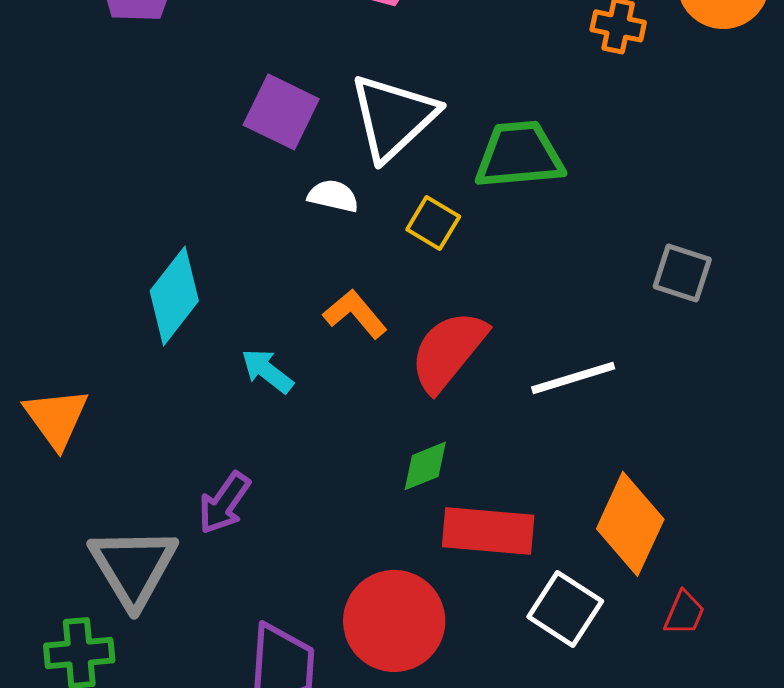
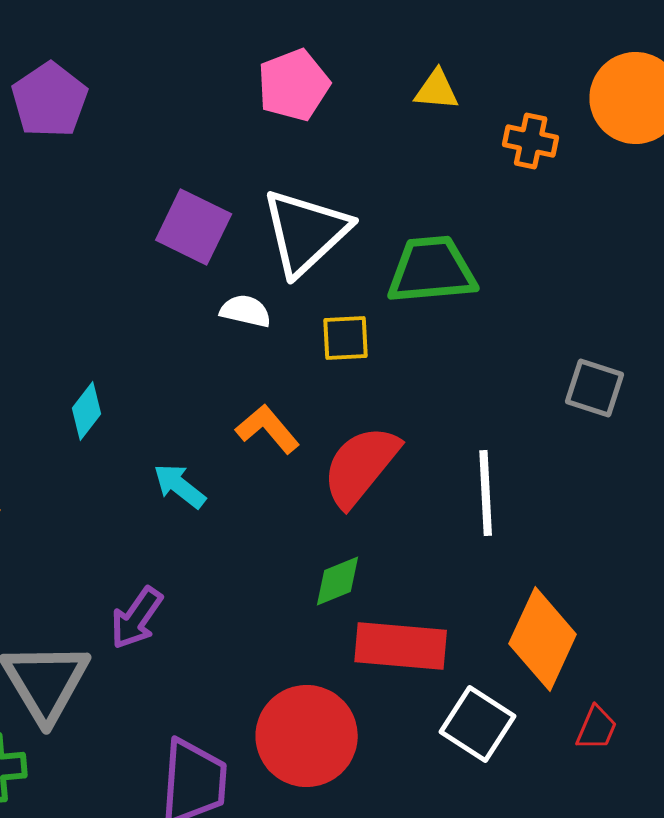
yellow square: (433, 223) -> (346, 338), turned -34
cyan diamond: (174, 296) -> (87, 411), size x0.6
white line: (573, 378) -> (486, 493), turned -76

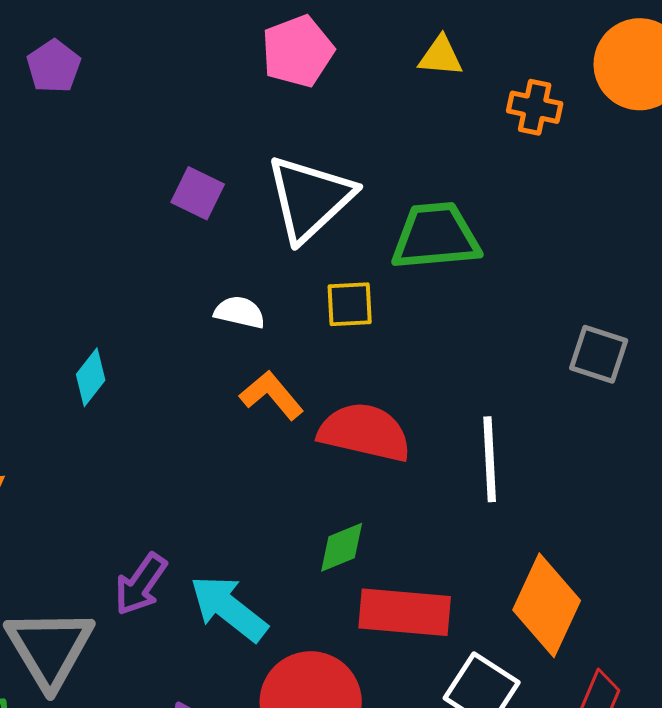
purple pentagon: (50, 100) -> (54, 66), size x0.7
purple square: (194, 227) -> (198, 193), size x0.7
white semicircle: (246, 311) -> (240, 312), moved
red semicircle: (361, 466) -> (365, 432), turned 64
cyan arrow: (180, 486) -> (229, 608), moved, size x1.5

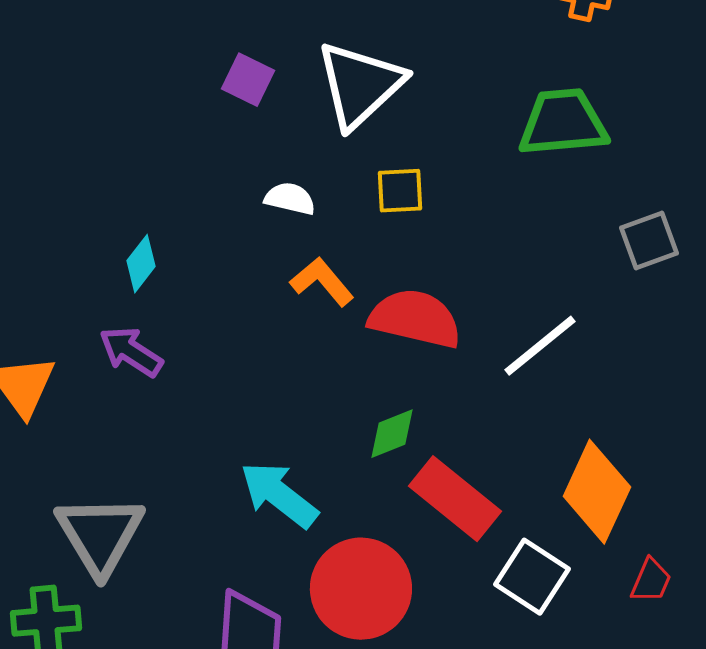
green trapezoid: (436, 236) -> (563, 123), moved
gray square: (599, 354) -> (649, 241), turned -38
white line: (490, 459) -> (540, 346), turned 54
purple arrow: (141, 584) -> (131, 352), moved, turned 88
red rectangle: (405, 612) -> (455, 499), turned 34

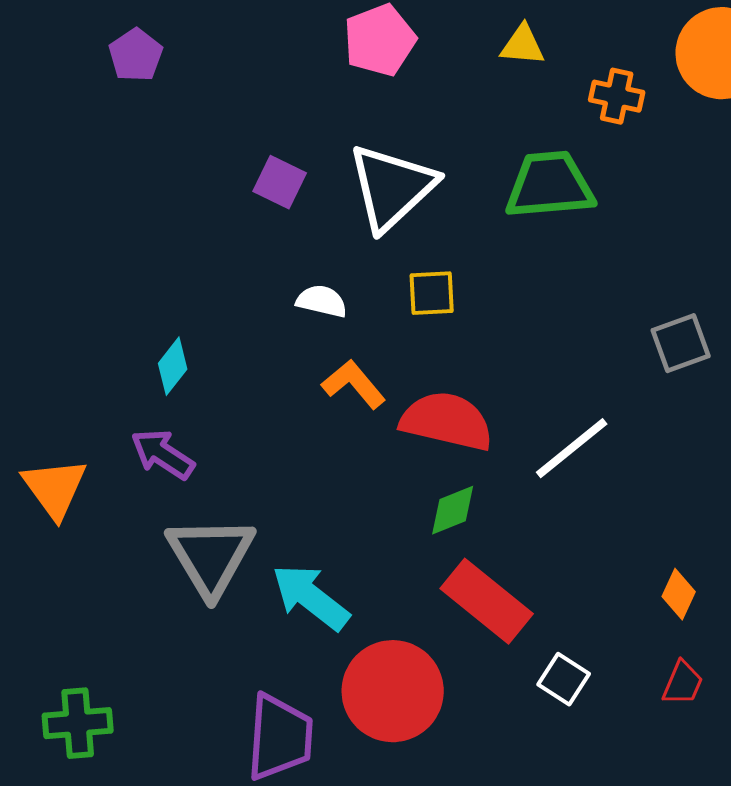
green trapezoid: (563, 123) -> (550, 185), moved
green diamond: (392, 434) -> (453, 510), moved
orange diamond: (597, 492) -> (679, 594), moved, size x0.5
gray triangle: (100, 535) -> (211, 556), moved
white square: (532, 577) -> (564, 679), size x0.7

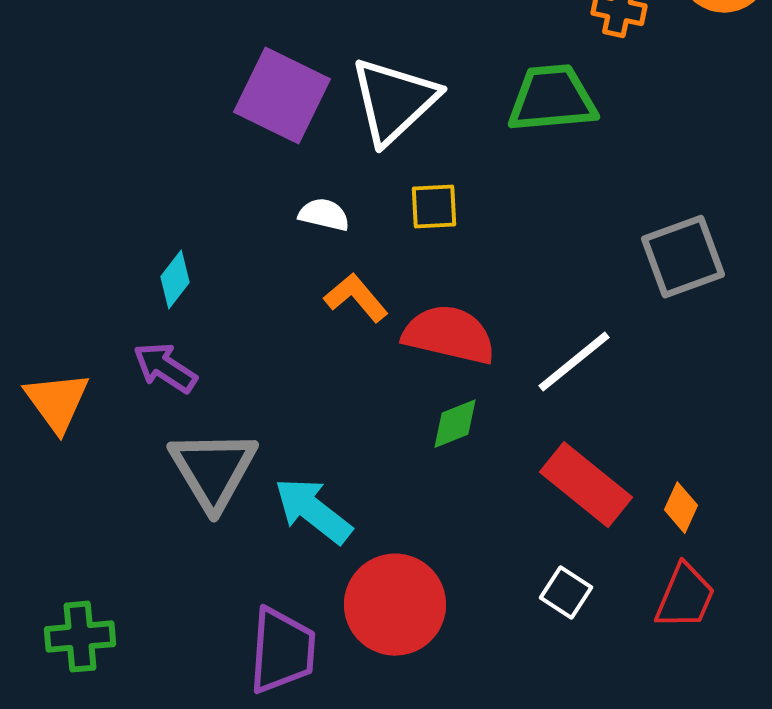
purple square: (280, 182) -> (282, 96), size x1.8
gray square: (681, 343) -> (683, 257), size x1.4
red rectangle: (487, 601) -> (586, 485), moved
red trapezoid: (683, 683) -> (685, 597), size x1.5

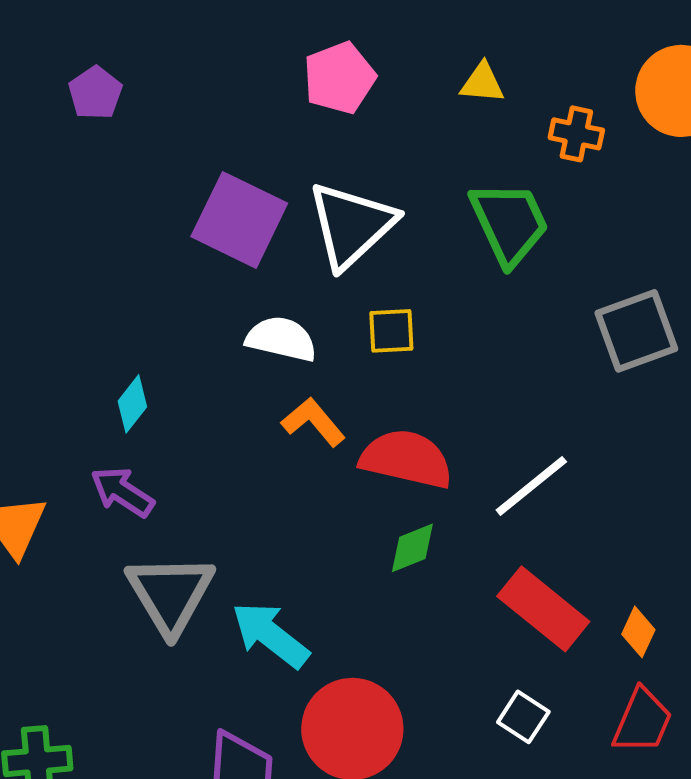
green trapezoid: (552, 99) -> (509, 223), turned 70
white semicircle: (324, 215) -> (281, 339), size x1.4
gray square: (683, 257) -> (636, 331), moved

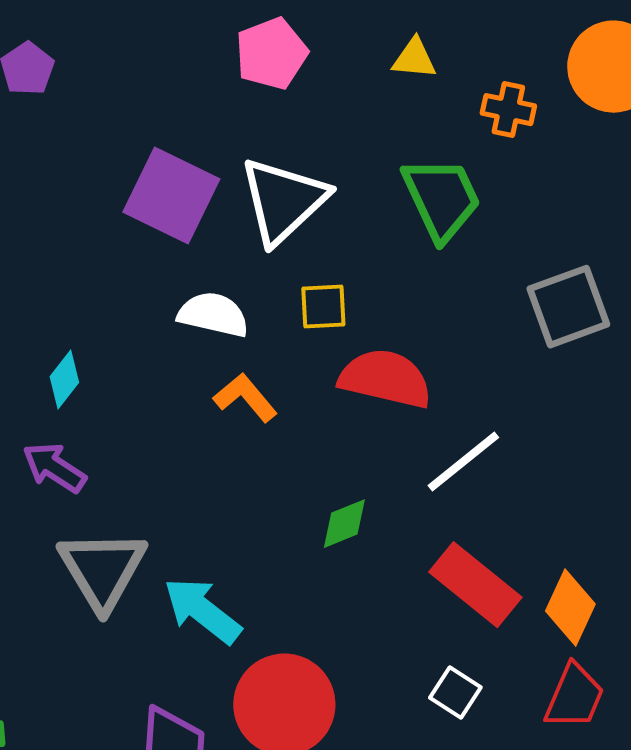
red semicircle: (406, 459) -> (385, 379), moved
orange diamond: (638, 632) -> (570, 608), size x1.5

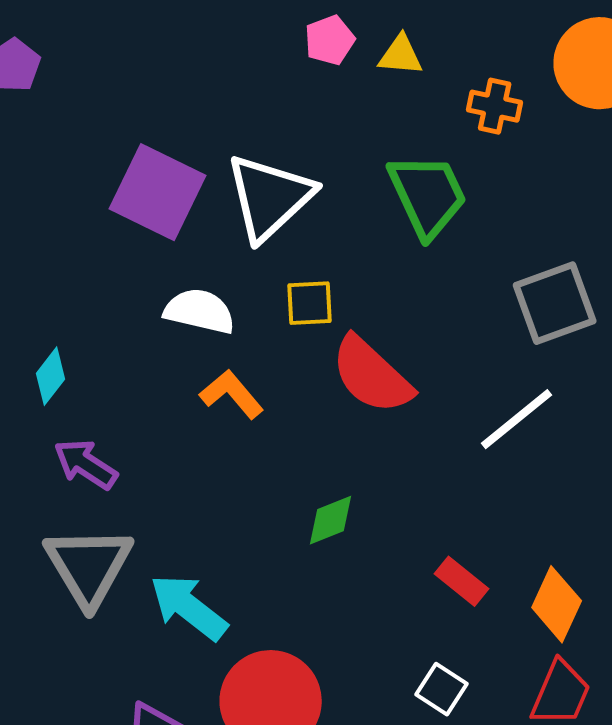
pink pentagon: (271, 54) -> (330, 40), moved, size x0.7
red semicircle: (385, 379) -> (372, 375), turned -150
white line: (463, 462) -> (517, 419), moved
purple arrow: (54, 468) -> (86, 464), moved
red rectangle: (475, 585) -> (462, 581), size x0.6

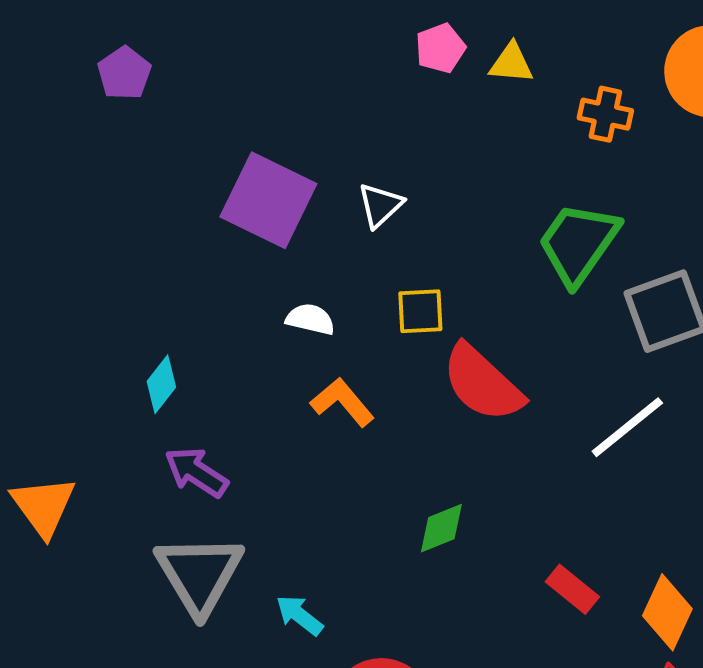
green trapezoid: (428, 195) -> (578, 243), moved, turned -120
white triangle: (270, 197) -> (380, 205), size x0.5
white semicircle: (200, 311) -> (310, 319), size x0.7
cyan arrow: (189, 607) -> (299, 615), size x0.6

